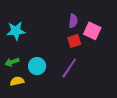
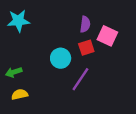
cyan star: (16, 31) -> (18, 21), moved
cyan circle: (37, 66) -> (61, 58), moved

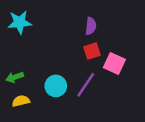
pink square: (107, 36) -> (114, 63), moved
cyan circle: (61, 58) -> (56, 86), moved

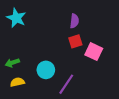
cyan star: (20, 22) -> (16, 18), turned 30
purple line: (86, 85) -> (66, 84), moved

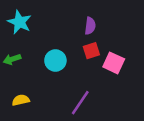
green arrow: (12, 63) -> (12, 59), moved
cyan circle: (46, 70) -> (55, 60), moved

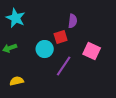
red square: (91, 51) -> (61, 37), moved
purple line: (80, 103) -> (64, 66), moved

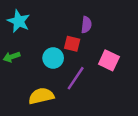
red square: (61, 37) -> (72, 44), turned 32
yellow semicircle: (17, 81) -> (41, 96), moved, size x1.5

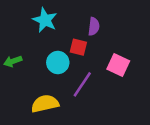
cyan star: (19, 21) -> (45, 20), moved

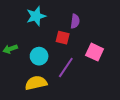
cyan star: (45, 20) -> (36, 16), turned 30
cyan circle: (58, 62) -> (39, 56), moved

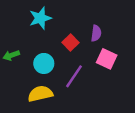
purple semicircle: (75, 21) -> (96, 33), moved
red square: (63, 38) -> (71, 43), turned 32

